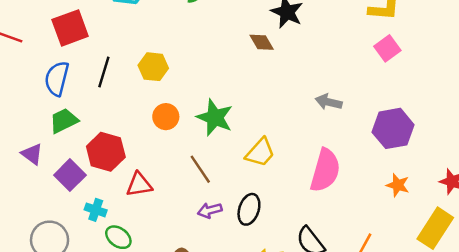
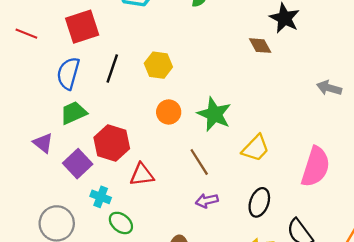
gray arrow: (329, 102) -> (329, 88), moved
black ellipse: (249, 209) -> (259, 202), moved

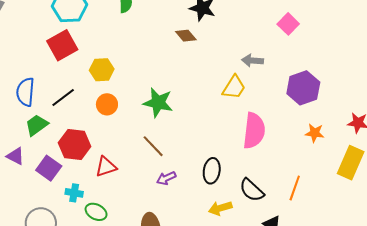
red square: (82, 27) -> (62, 45), moved
black line: (112, 69) -> (63, 97), moved, turned 45
orange circle: (169, 112) -> (107, 104), moved
yellow trapezoid: (256, 148) -> (234, 87), moved

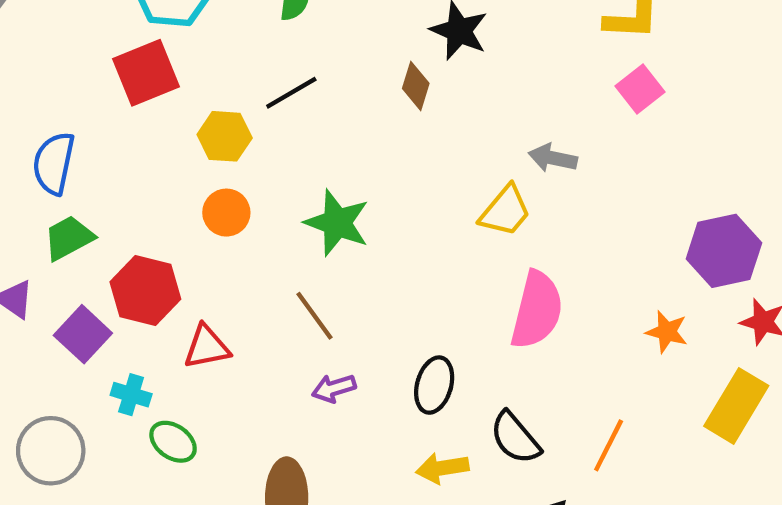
brown diamond: (186, 36) -> (416, 86), turned 50
purple hexagon: (303, 88) -> (724, 251), moved
black line: (63, 97) -> (291, 93), moved

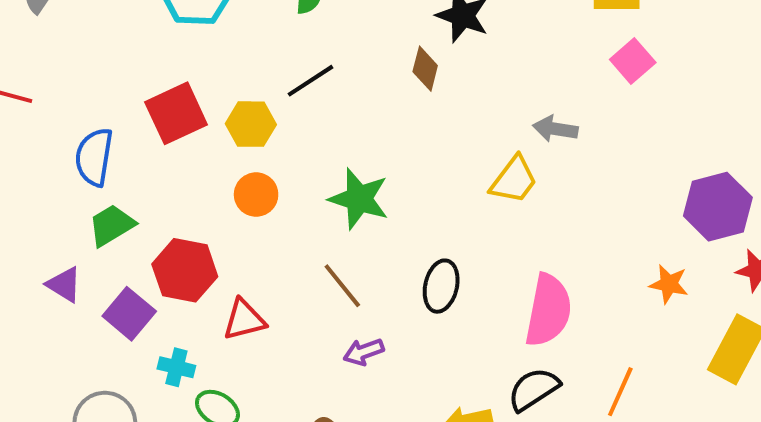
red square: (146, 73) -> (176, 113), moved
pink semicircle: (537, 310) -> (548, 310), moved
black ellipse: (434, 385) -> (441, 286), moved
black semicircle: (515, 438) -> (534, 389), turned 100

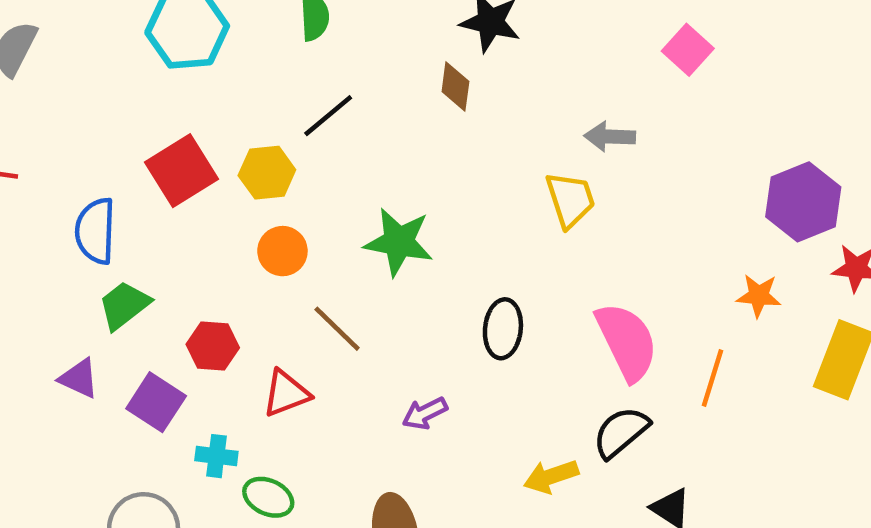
yellow trapezoid: (514, 180) -> (570, 200), turned -48
red hexagon: (185, 270) -> (213, 346), size x0.7
brown line: (342, 286) -> (337, 329), moved
pink semicircle: (548, 310) -> (627, 342), turned -30
orange line: (620, 392) -> (712, 378), moved

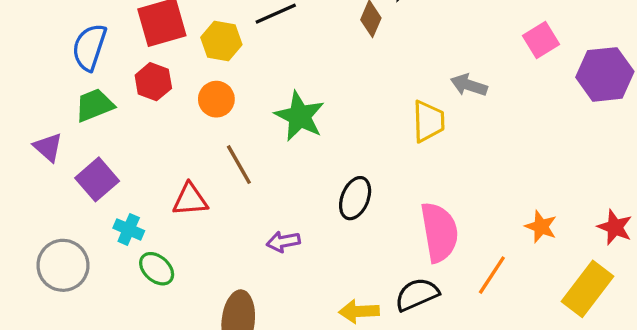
purple hexagon: (803, 202) -> (605, 74), moved
red hexagon: (213, 346) -> (153, 82), moved

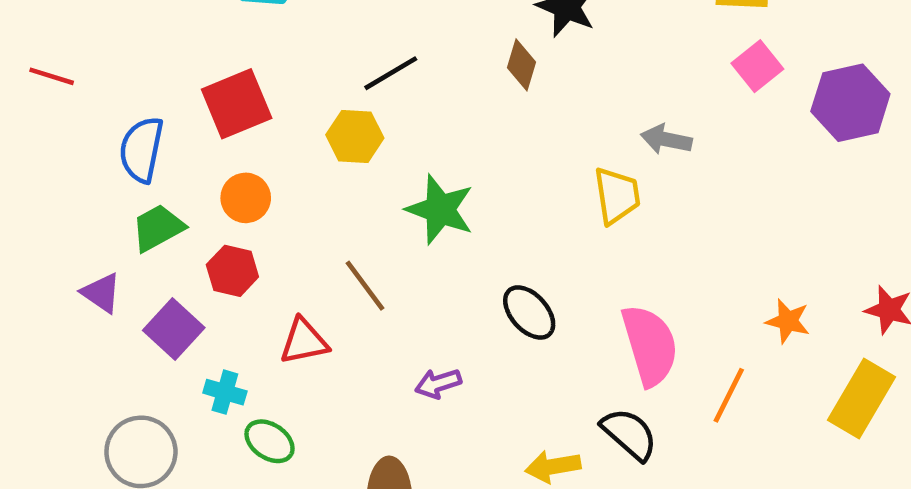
yellow hexagon: (221, 41) -> (355, 136), moved
red hexagon: (153, 82) -> (232, 271), moved
orange circle: (216, 99) -> (246, 198), moved
black ellipse: (355, 198) -> (529, 312), turned -57
black semicircle: (417, 294) -> (629, 434), turned 72

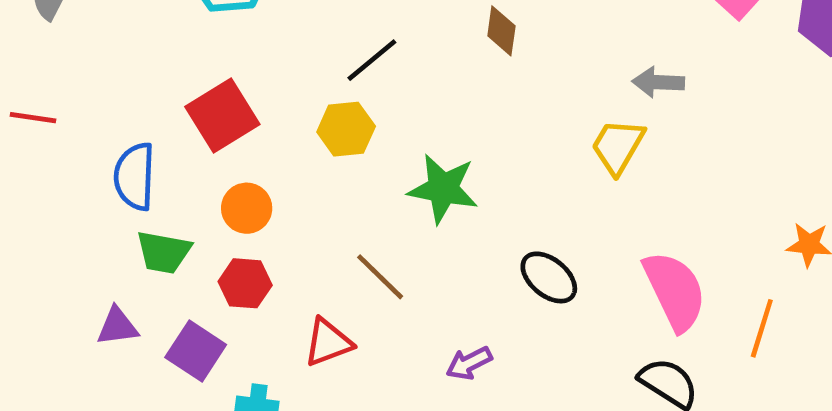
yellow trapezoid: (617, 196) -> (618, 146), turned -132
green trapezoid: (158, 228) -> (164, 252), turned -132
purple triangle: (101, 293) -> (117, 326), turned -33

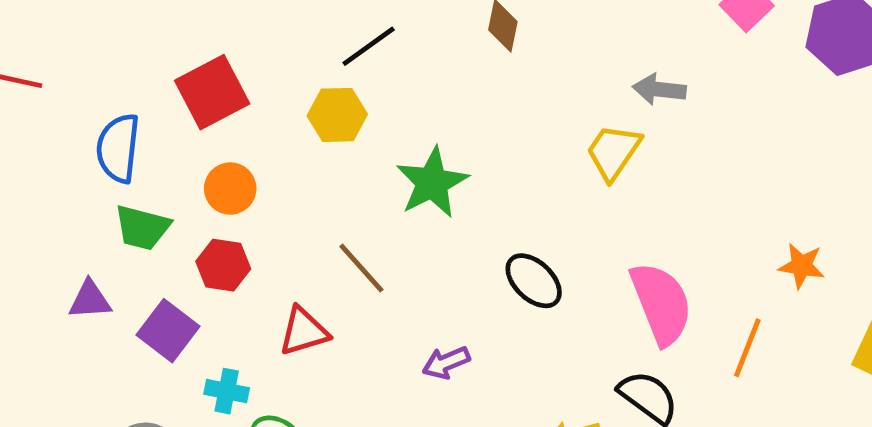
green star: (443, 189) -> (432, 183), turned 30

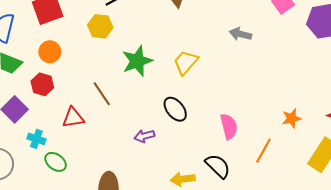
yellow trapezoid: (613, 152) -> (186, 62), moved
orange star: (802, 266) -> (292, 118), turned -30
pink semicircle: (661, 303) -> (229, 126), size x0.7
purple arrow: (446, 363) -> (144, 136), moved

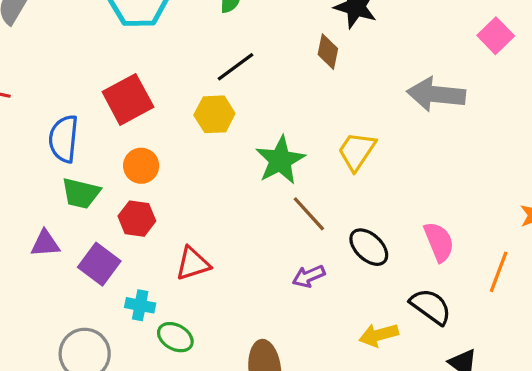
gray arrow: (240, 34) -> (436, 94), size x1.6
brown line: (102, 94) -> (309, 214), moved
black ellipse: (175, 109) -> (369, 247), moved

